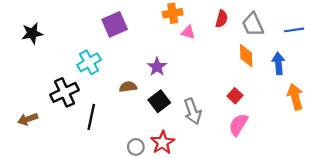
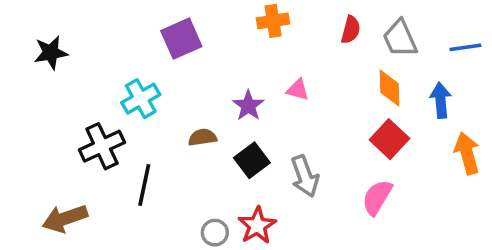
pink triangle: (188, 32) -> (298, 90), moved
red square: (235, 96) -> (389, 139), moved, size x1.5
brown arrow: (28, 119) -> (65, 218), moved, size x1.4

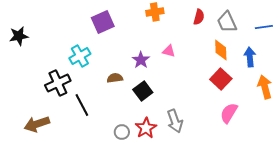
black star: (51, 53) -> (19, 36), moved
gray arrow: (305, 176) -> (175, 121), moved
black line: (144, 185) -> (82, 105), turned -40
pink semicircle: (377, 197) -> (229, 113), moved

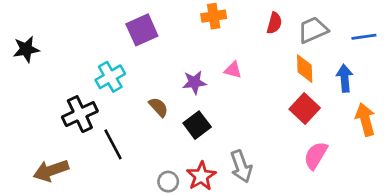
gray trapezoid: (227, 22) -> (313, 30), turned 90
purple star: (141, 60) -> (194, 82), turned 30
brown semicircle: (115, 78) -> (158, 107), turned 56

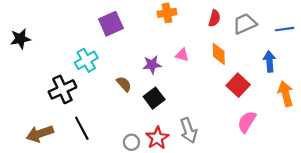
orange diamond: (305, 69) -> (219, 54), moved
black line: (113, 144) -> (82, 128), moved

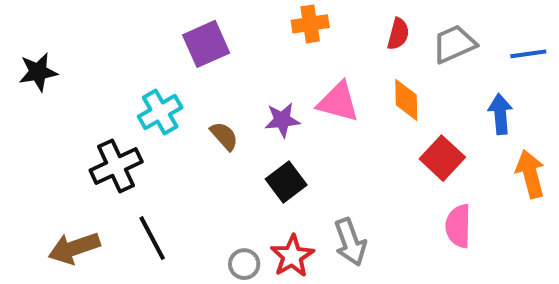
pink triangle: (182, 55) -> (338, 102), size x1.6
brown semicircle: (124, 84) -> (224, 136), moved
pink semicircle: (247, 122) -> (458, 226), turned -30

